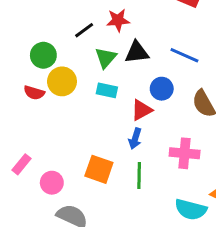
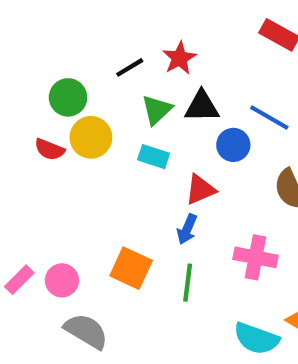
red star: (118, 20) -> (179, 58), turned -30
blue circle: (162, 89) -> (233, 145), moved
pink rectangle: (22, 164) -> (19, 280), moved

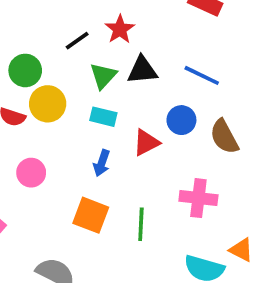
blue circle: (233, 145) -> (181, 120), moved
blue arrow: (187, 229) -> (102, 163), moved
pink circle: (62, 280) -> (31, 173), moved

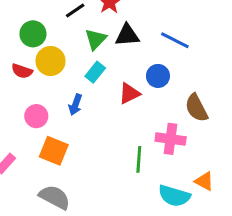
cyan rectangle: (103, 117) -> (95, 72), turned -66
brown semicircle: (224, 137) -> (196, 108), moved
blue arrow: (102, 163) -> (75, 105), moved
orange square: (91, 215) -> (54, 151), moved
green line: (141, 224) -> (139, 159), moved

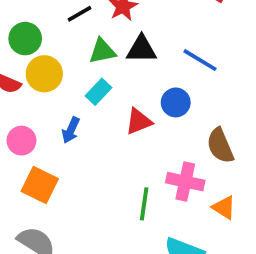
green triangle: (96, 39) -> (102, 51), turned 30
orange triangle: (204, 181) -> (224, 207), moved

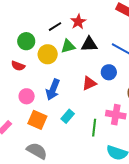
yellow circle: (44, 74) -> (48, 54), moved
cyan rectangle: (99, 92) -> (68, 116), moved
blue arrow: (71, 130) -> (53, 90), size x1.5

